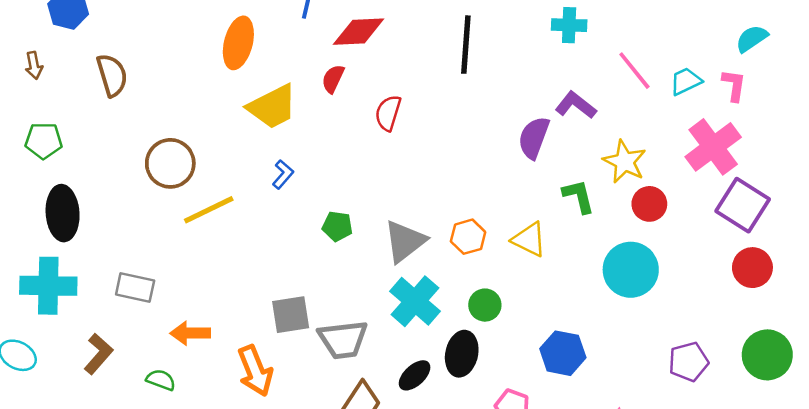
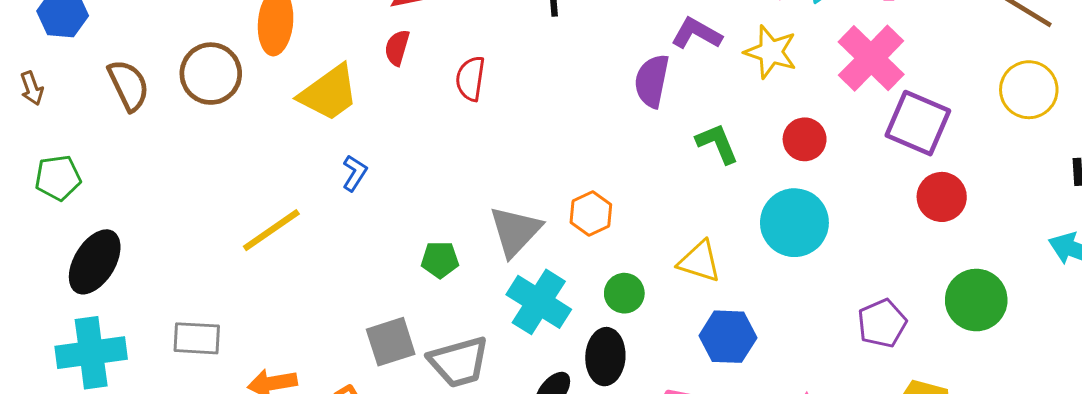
yellow star: (625, 162) -> (771, 52), moved
brown circle: (170, 163) -> (211, 74), moved
black ellipse: (63, 213) -> (95, 262), turned 44
green pentagon: (337, 226) -> (440, 260), moved
yellow triangle: (529, 239) -> (699, 262), moved

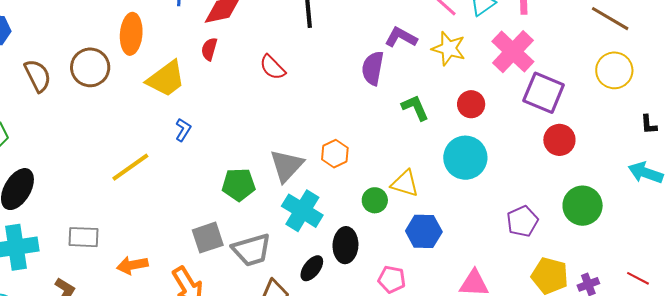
red semicircle: (470, 79) -> (272, 67), moved, turned -52
green pentagon: (440, 260) -> (239, 185), size x1.4
green circle: (624, 293) -> (375, 200), moved

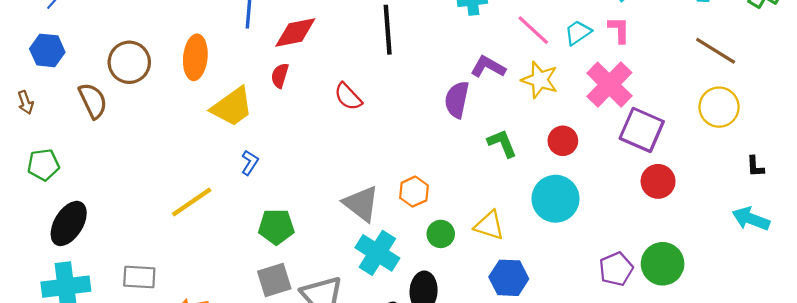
brown circle: (90, 67) -> (129, 62), moved
gray triangle: (287, 166) -> (361, 204), turned -36
green pentagon: (239, 185) -> (276, 227), moved
green circle: (375, 200) -> (441, 234), moved
green circle: (583, 206) -> (663, 264), moved

